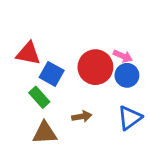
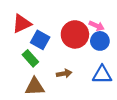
red triangle: (28, 53) -> (22, 24), turned -36
blue triangle: (130, 118) -> (102, 75), turned 36

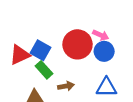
red triangle: (22, 24) -> (20, 55), moved
green rectangle: (30, 58) -> (44, 70), moved

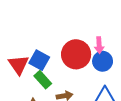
pink arrow: (101, 35) -> (99, 45), turned 63
red triangle: (20, 55) -> (18, 65), turned -40

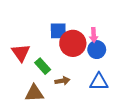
blue square: (39, 60) -> (58, 31), moved, turned -30

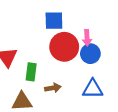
blue square: (58, 31) -> (54, 21), moved
green rectangle: (43, 66) -> (31, 72), turned 49

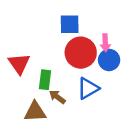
brown arrow: (53, 88) -> (57, 97), moved, turned -133
blue triangle: (93, 89) -> (88, 88), moved, turned -30

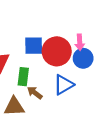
blue square: (70, 24) -> (34, 46), moved

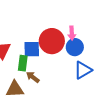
blue square: (34, 46) -> (32, 49), moved
blue triangle: (64, 85) -> (83, 70), moved

